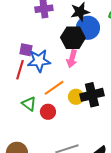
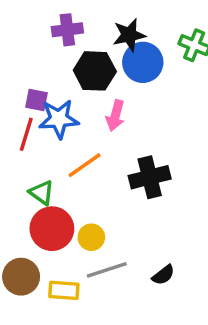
black hexagon: (73, 38) -> (95, 71), moved
yellow circle: (76, 97) -> (91, 237), moved
red circle: (48, 112) -> (52, 229), moved, size x1.6

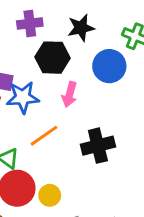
blue circle: (143, 62) -> (109, 66), moved

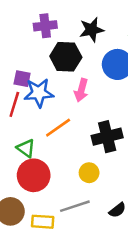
yellow circle: (50, 195) -> (89, 173), moved

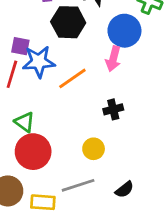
pink arrow: (81, 90) -> (113, 59), moved
orange line: (58, 128) -> (72, 78), moved
black cross: (107, 137) -> (113, 109), size x0.6

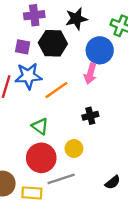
purple square: (20, 46) -> (23, 47), moved
green triangle: (25, 122) -> (40, 126), moved
red circle: (33, 152) -> (41, 158), moved
black semicircle: (124, 190) -> (113, 182), moved

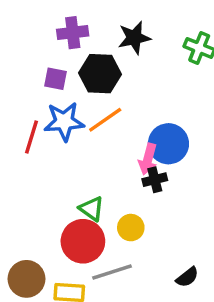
blue circle: (100, 50) -> (168, 144), moved
pink arrow: (90, 74) -> (148, 159), moved
orange line: (56, 90) -> (105, 120), moved
green triangle: (40, 126) -> (91, 209), moved

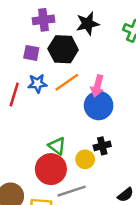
blue star: (64, 122) -> (37, 83), size x0.7
blue circle: (168, 144) -> (99, 106), moved
pink arrow: (148, 159) -> (97, 86), moved
black cross: (155, 180) -> (102, 146), moved

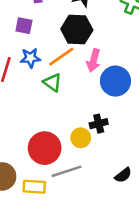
black hexagon: (63, 49) -> (77, 30), moved
blue circle: (99, 106) -> (115, 81), moved
green triangle: (57, 146) -> (52, 82), moved

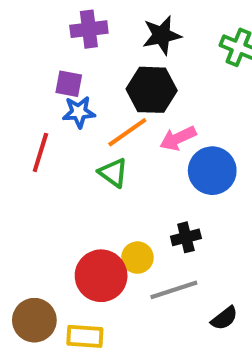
blue star: (30, 58) -> (79, 112), moved
pink arrow: (94, 60) -> (178, 138), turned 50
yellow circle: (81, 138) -> (137, 258), moved
gray line: (66, 171) -> (174, 290), moved

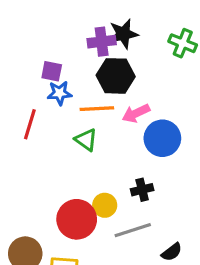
purple cross: (89, 29) -> (102, 42), moved
orange line: (127, 132) -> (97, 109), turned 32

